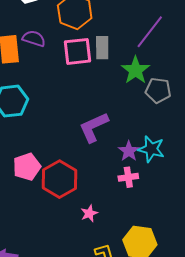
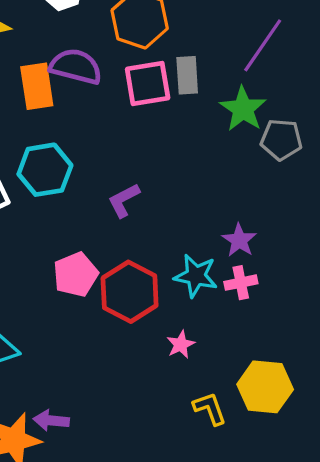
purple semicircle: (34, 38) -> (76, 66), size x1.4
purple L-shape: (94, 127) -> (124, 200), moved, size x0.7
cyan star: (151, 149) -> (196, 276), moved

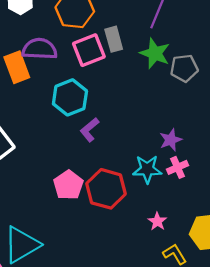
cyan hexagon: (45, 170) -> (70, 97), moved
purple star: (239, 240) -> (171, 140), turned 30
pink star: (181, 344) -> (157, 221), moved

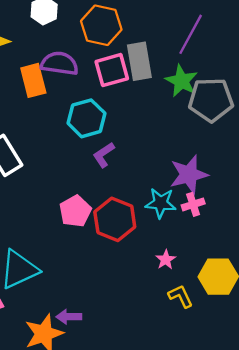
gray rectangle: (114, 39) -> (139, 61), size x1.4
gray pentagon: (184, 68) -> (211, 100), size x1.5
purple star: (171, 140) -> (189, 174), size x1.6

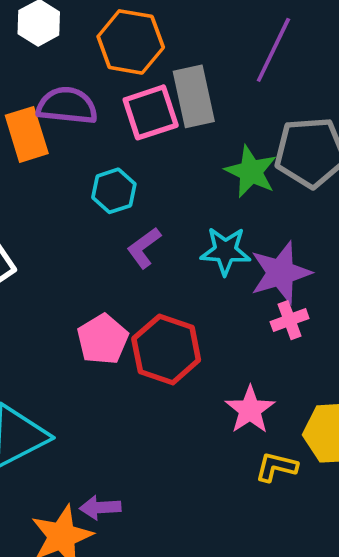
green star: (182, 81) -> (251, 172), moved
cyan hexagon: (86, 118) -> (114, 191), size x0.7
cyan star: (161, 203) -> (225, 251), moved
pink star: (166, 260) -> (250, 410), size x1.5
yellow L-shape: (181, 296) -> (276, 467), turned -48

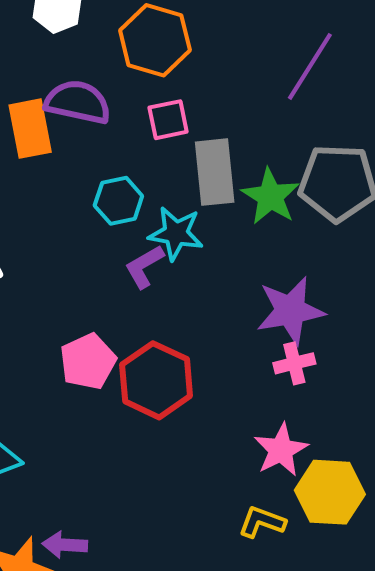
gray rectangle: (194, 96) -> (215, 172), moved
pink square: (151, 112) -> (168, 120), size x0.7
cyan star: (225, 251) -> (176, 233), moved
pink star: (250, 410) -> (281, 450), moved

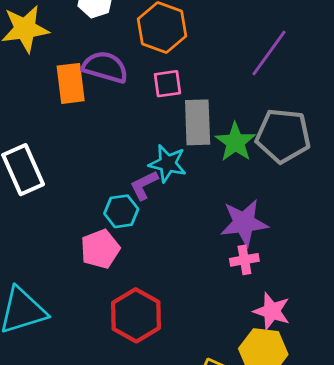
cyan hexagon: (118, 201) -> (121, 211), moved
red hexagon: (156, 380) -> (136, 315), moved
pink star: (281, 450) -> (272, 311), moved, turned -30

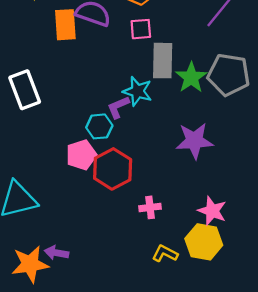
pink cross: (244, 260) -> (150, 207), moved
red hexagon: (136, 315) -> (113, 169), moved

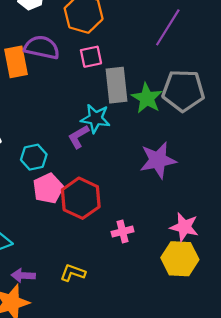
cyan hexagon: (99, 126) -> (34, 157), moved
purple arrow: (56, 253) -> (23, 276), moved
yellow L-shape: (165, 254) -> (73, 273), moved

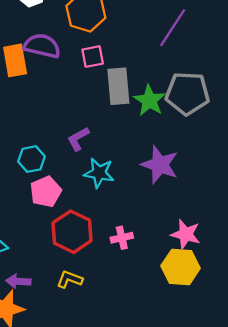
cyan star: (96, 118) -> (99, 173), moved
purple star: (158, 160) -> (160, 165), turned 30
red hexagon: (81, 198) -> (72, 232), moved

